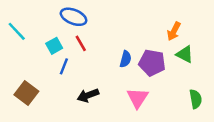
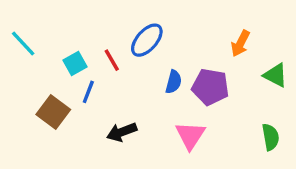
blue ellipse: (74, 17) -> (147, 40), moved, turned -70
green triangle: (185, 54) -> (276, 75), moved
brown square: (26, 93) -> (53, 112), moved

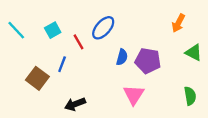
orange arrow: (240, 43) -> (178, 23), moved
cyan square: (75, 63) -> (53, 30), moved
black arrow: (122, 132) -> (75, 104), moved

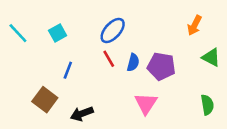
red line: (79, 42) -> (109, 59), moved
brown square: (37, 78) -> (45, 100), moved

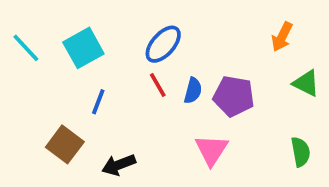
cyan square: (58, 33) -> (83, 48), size x1.5

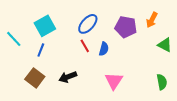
cyan line: (26, 48) -> (14, 39), moved
purple pentagon: (234, 96) -> (126, 27), moved
blue line: (98, 102) -> (41, 50), moved
black arrow: (119, 165) -> (68, 77), moved

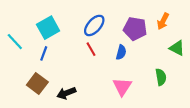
blue semicircle: (104, 49) -> (121, 52), moved
black arrow: (68, 77) -> (66, 93), moved
green semicircle: (162, 82) -> (161, 77), moved

